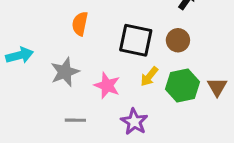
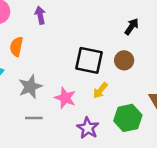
orange semicircle: (80, 24) -> (16, 47), moved
green hexagon: (182, 85) -> (128, 118), moved
gray line: (75, 120) -> (34, 118), moved

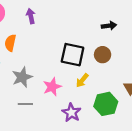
black arrow: (132, 27) -> (109, 26), turned 48
pink star: (65, 98) -> (52, 87), turned 30

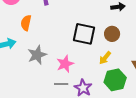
yellow arrow: (82, 80) -> (105, 58), moved
gray line: (25, 104) -> (61, 84), moved

